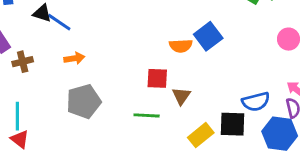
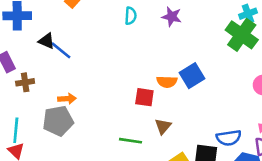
orange arrow: (74, 58) -> (67, 99), moved
red square: (157, 78) -> (144, 97), moved
gray pentagon: (84, 101) -> (58, 121), moved

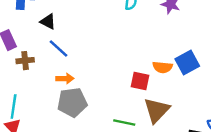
blue line: (61, 50) -> (59, 49), moved
gray pentagon: (58, 121) -> (72, 102), moved
brown triangle: (163, 126) -> (157, 110), size x1.6

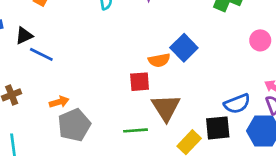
black triangle: (48, 22) -> (24, 36), moved, turned -35
blue line: (59, 49) -> (41, 54), moved

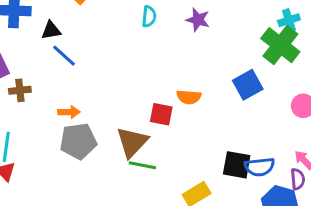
blue square: (184, 48) -> (248, 85), moved
brown triangle: (166, 108) -> (132, 142), moved
black square: (218, 128) -> (237, 165), moved

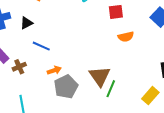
blue line: (64, 56) -> (41, 46), moved
red square: (161, 114) -> (116, 12), moved
green line: (142, 165) -> (111, 89), turned -60

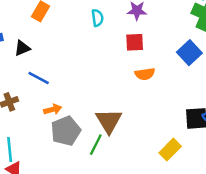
green line: (111, 89) -> (96, 145), moved

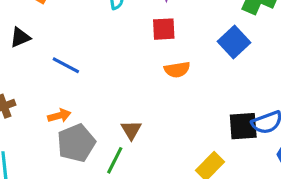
blue line: (39, 78) -> (66, 65), moved
brown triangle: (109, 121) -> (131, 130), size x0.6

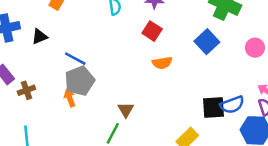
red square: (164, 29) -> (152, 31), turned 36
orange arrow: (59, 116) -> (70, 98), turned -96
gray pentagon: (76, 143) -> (80, 81), moved

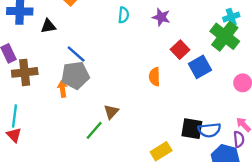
red square: (152, 31) -> (180, 50), moved
orange semicircle: (162, 63) -> (155, 77), turned 84
brown cross: (26, 90) -> (25, 72), size x1.5

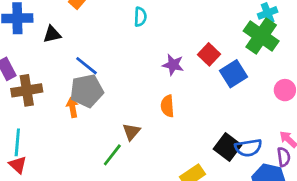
purple star: (161, 17) -> (173, 65), moved
orange semicircle: (155, 77) -> (167, 106), moved
black square: (192, 129) -> (227, 147), turned 30

